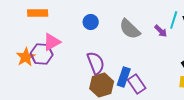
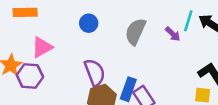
gray semicircle: (130, 29) -> (135, 32), turned 70
purple hexagon: (42, 54) -> (30, 76), moved

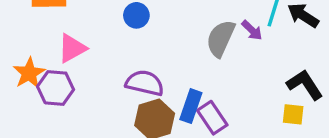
gray semicircle: (135, 32) -> (221, 38), moved
purple semicircle: (95, 72) -> (145, 83), turned -56

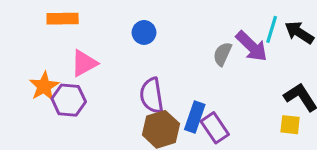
purple arrow: (252, 30) -> (252, 46), size x1.6
gray semicircle: (221, 38) -> (222, 54), size x0.7
purple semicircle: (145, 83) -> (152, 96), turned -112

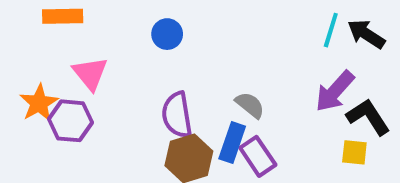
purple arrow: (252, 46) -> (335, 91), moved, turned 88
gray semicircle: (222, 54) -> (250, 105), moved, turned 105
pink triangle: (84, 63) -> (90, 73), turned -40

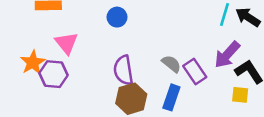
blue rectangle: (232, 143) -> (171, 97), moved
purple rectangle: (258, 156) -> (195, 72), moved

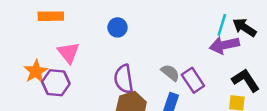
purple arrow: (227, 55) -> (224, 45), moved, turned 36

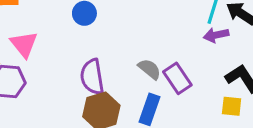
purple arrow: (224, 45) -> (216, 35), size x0.7

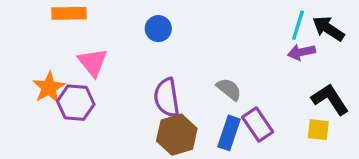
purple rectangle: (177, 78) -> (258, 125), moved

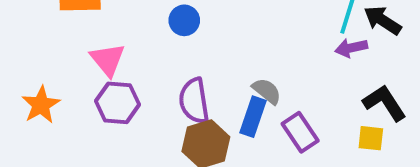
orange star: (49, 87) -> (41, 105), moved
purple hexagon: (76, 103) -> (117, 103), moved
blue rectangle: (229, 133) -> (253, 117), moved

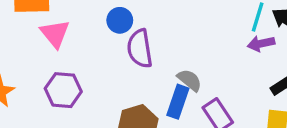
pink triangle: (108, 60) -> (55, 34), moved
purple semicircle: (194, 101) -> (140, 49), moved

